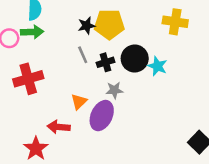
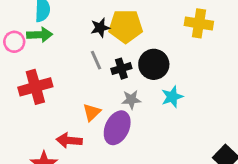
cyan star: (157, 66) -> (172, 97), moved, turned 30

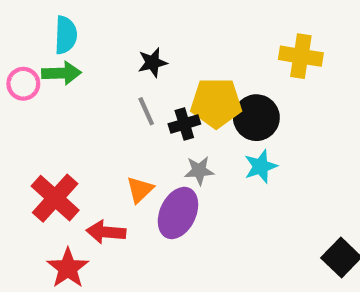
yellow pentagon: (126, 26) -> (216, 103), moved
black circle: (154, 64) -> (256, 118), moved
red cross: (35, 87) -> (55, 198), moved, turned -32

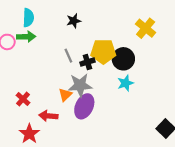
yellow cross: (301, 56) -> (146, 28), turned 30
black star: (153, 63) -> (74, 21), moved
gray star: (199, 171) -> (80, 85), moved, size x1.6
red cross: (55, 198) -> (23, 99), size x0.6

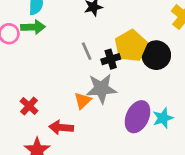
yellow pentagon: (103, 51) -> (131, 46), turned -30
cyan star: (125, 83) -> (163, 118), moved
purple ellipse: (84, 106) -> (138, 117), moved

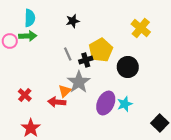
black circle: (156, 55) -> (128, 67), moved
gray star: (101, 89) -> (79, 82), turned -30
red arrow: (61, 127) -> (57, 102), moved

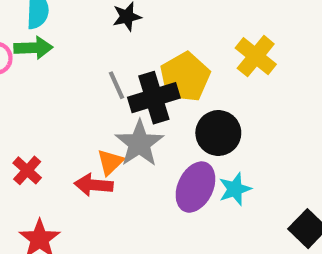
yellow cross: (141, 28) -> (256, 56), moved
black cross: (86, 60) -> (154, 98), size x1.6
black circle: (128, 67) -> (218, 133), moved

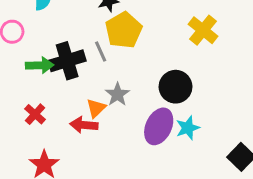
green arrow: (33, 48) -> (40, 65), moved
yellow pentagon: (185, 77) -> (124, 30), moved
black cross: (154, 98) -> (67, 61), moved
gray star: (139, 143) -> (117, 94), size x0.7

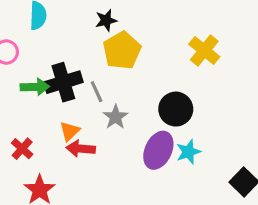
gray line: (101, 52) -> (97, 92), moved
orange triangle: (96, 108) -> (70, 131), moved
red cross: (35, 114) -> (22, 149), moved

